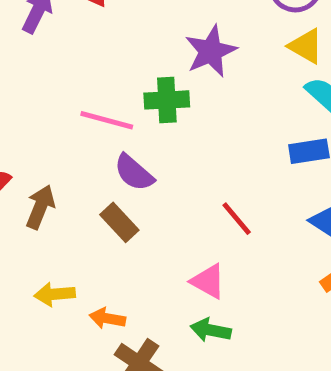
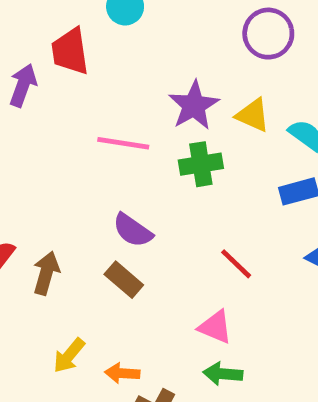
yellow triangle: (306, 46) -> (253, 115), moved
green cross: (167, 100) -> (201, 164), moved
pink line: (107, 120) -> (123, 143), moved
yellow arrow: (55, 294) -> (69, 356), turned -39

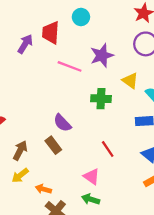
purple star: (194, 105) -> (102, 55), moved
pink line: (123, 143) -> (70, 66), moved
brown arrow: (46, 273) -> (20, 150), moved

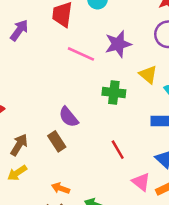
purple arrow: (25, 44) -> (19, 30), moved
pink triangle: (92, 177) -> (141, 182), moved
orange arrow: (43, 189) -> (60, 188), moved

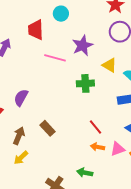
purple semicircle: (69, 117) -> (21, 98), moved, turned 78
pink triangle: (141, 182) -> (118, 149), turned -49
orange arrow: (60, 188) -> (97, 147), moved

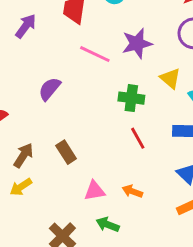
purple semicircle: (21, 98) -> (50, 89), moved
red line: (95, 127) -> (138, 138), moved
pink triangle: (118, 149) -> (95, 191), moved

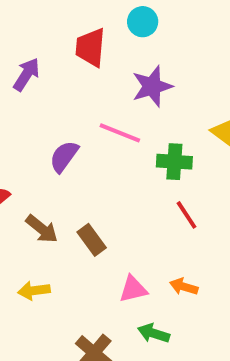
purple star: (137, 43) -> (152, 86), moved
pink line: (95, 54) -> (120, 133), moved
brown arrow: (23, 155) -> (42, 229), moved, turned 100
yellow arrow: (21, 187) -> (34, 291), turned 30

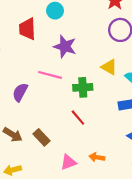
purple star: (152, 86) -> (65, 46), turned -30
red line: (186, 215) -> (78, 118), moved

